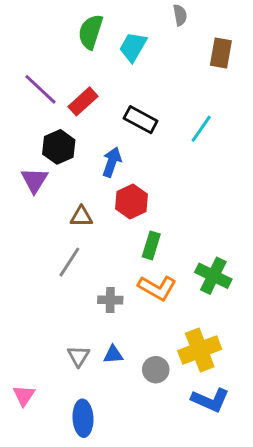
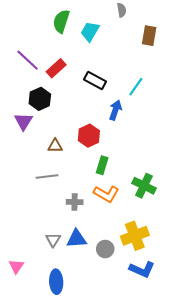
blue arrow: (112, 162) -> (115, 110), moved
gray line: (69, 262) -> (47, 177), turned 50
blue triangle: (113, 355) -> (77, 239), size x1.5

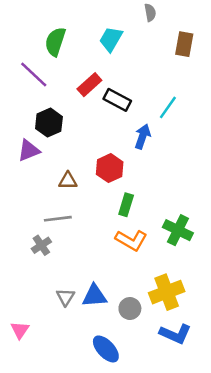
green semicircle: (61, 21) -> (55, 42), moved
red rectangle: (56, 68) -> (89, 85), moved
purple triangle: (23, 121) -> (29, 150), turned 36
gray cross: (75, 202) -> (41, 245), moved, turned -35
blue ellipse: (56, 282) -> (106, 349), moved, turned -40

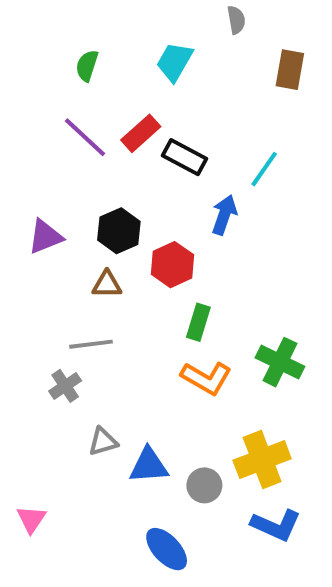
green semicircle: (55, 42) -> (87, 66), size x0.7
purple line: (34, 75) -> (85, 137), moved
black hexagon: (49, 123) -> (119, 231), moved
gray triangle: (65, 297) -> (103, 442), moved, turned 42

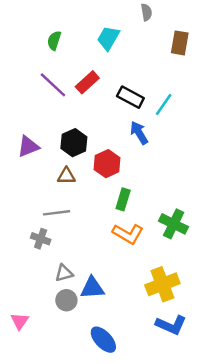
black rectangle: (184, 157) -> (130, 97), moved
blue arrow: (224, 215) -> (139, 133), turned -50
gray cross: (65, 386) -> (41, 239), turned -36
gray circle: (204, 485) -> (66, 300), moved

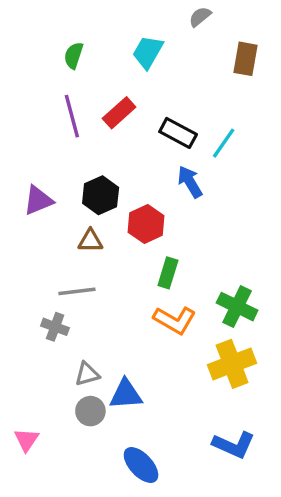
gray semicircle: (146, 12) -> (200, 17), turned -119
purple line: (53, 85) -> (72, 116), turned 32
yellow cross: (162, 284) -> (232, 364), moved

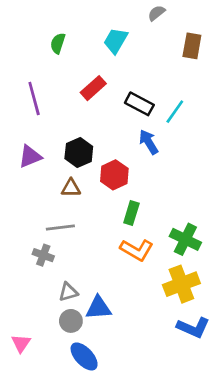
purple line: (72, 116) -> (34, 99), moved
blue L-shape: (234, 445) -> (193, 328), moved
blue ellipse: (141, 465) -> (84, 356), moved

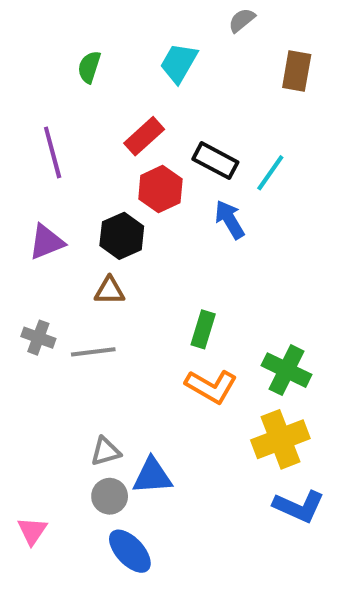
red hexagon: (114, 175) -> (160, 189), moved
gray cross: (43, 255) -> (38, 338), moved

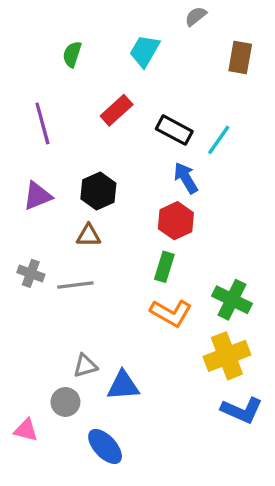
red hexagon: (160, 189) -> (176, 221), moved
gray circle: (110, 496) -> (65, 402), moved
pink triangle: (32, 531) -> (26, 430), turned -50

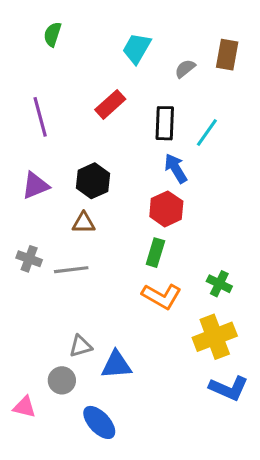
gray semicircle: (196, 16) -> (185, 69), moved
green semicircle: (72, 54) -> (53, 34), moved
black rectangle: (174, 130) -> (165, 123), turned 64
green cross: (232, 300) -> (219, 284), size x0.7

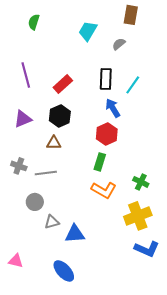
brown rectangle: (227, 55) -> (131, 15), moved
red rectangle: (110, 104) -> (63, 84), moved
gray circle: (62, 380) -> (35, 202), moved

